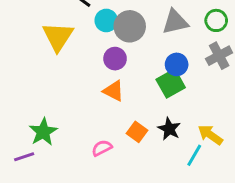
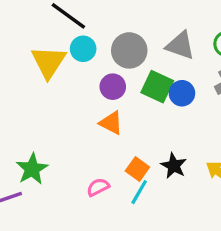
cyan circle: (106, 20) -> (83, 49), moved
gray triangle: (175, 22) -> (180, 45), turned 32
green square: (171, 83) -> (157, 87), moved, turned -36
cyan line: (194, 155) -> (139, 192), moved

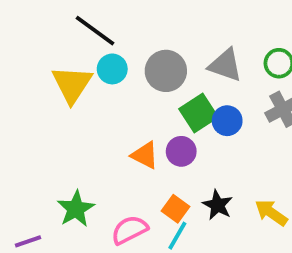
purple circle: (113, 87) -> (181, 151), moved
green square: (157, 87) -> (198, 113), turned 32
green star: (32, 169) -> (76, 209), moved
pink semicircle: (98, 187) -> (129, 230), size x1.4

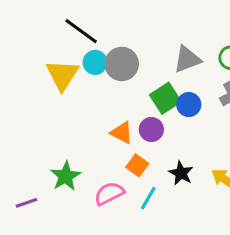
gray triangle: (225, 65) -> (187, 59), turned -40
gray circle: (166, 71) -> (122, 64), moved
orange square: (175, 209) -> (137, 165), moved

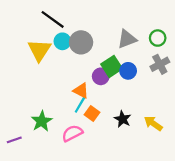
purple circle: (151, 129) -> (101, 76), moved
cyan line: (148, 198) -> (80, 105), moved

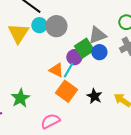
gray triangle: (127, 39) -> (97, 35), moved
cyan line: (80, 105) -> (68, 70), moved
orange square: (92, 114) -> (66, 91), size x1.5
pink semicircle: (72, 133) -> (50, 121), moved

